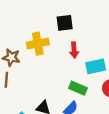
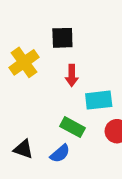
yellow cross: (38, 44) -> (24, 62), turned -30

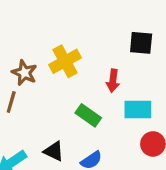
black square: (62, 38) -> (141, 43), moved
green rectangle: (73, 127) -> (88, 115), moved

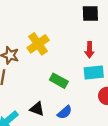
black square: (141, 43) -> (90, 13), moved
red arrow: (113, 81) -> (89, 50), moved

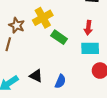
green rectangle: (59, 81) -> (59, 37), moved
blue semicircle: (65, 112) -> (60, 81), turned -32

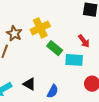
red arrow: (88, 28) -> (84, 41), turned -48
cyan rectangle: (90, 48) -> (74, 60), moved

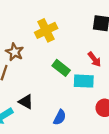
yellow cross: (40, 28) -> (46, 30), moved
black triangle: (29, 84) -> (26, 102), moved

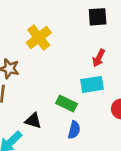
red arrow: (94, 59) -> (99, 58), turned 77
green rectangle: (61, 68) -> (67, 103), moved

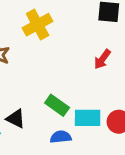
cyan rectangle: (92, 84) -> (88, 118), moved
blue semicircle: (74, 130) -> (61, 137), turned -120

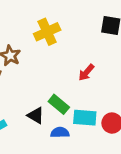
red arrow: (102, 59) -> (86, 72), moved
black triangle: (16, 119) -> (36, 115), moved

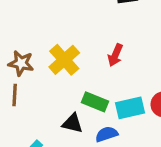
yellow cross: (47, 32) -> (64, 60), moved

